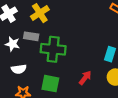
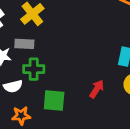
green cross: (53, 49) -> (34, 69), moved, size x0.7

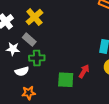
gray rectangle: (24, 44) -> (29, 40), turned 40
green square: (54, 100) -> (66, 80), moved

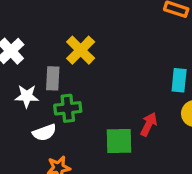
yellow cross: (34, 17) -> (81, 50), moved
gray rectangle: (29, 40) -> (53, 78), turned 56

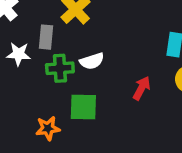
white semicircle: (44, 132) -> (92, 61), moved
green square: (119, 141) -> (83, 107), moved

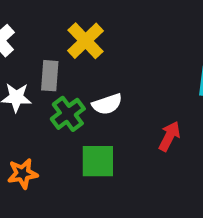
green cross: (60, 68) -> (68, 114), turned -32
orange star: (48, 128) -> (23, 174), moved

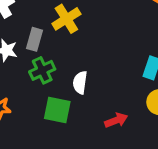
white semicircle: (107, 104) -> (80, 83), moved, turned 105
red arrow: (169, 136) -> (116, 120), moved, turned 30

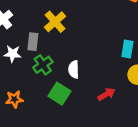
green square: (57, 110) -> (59, 94), turned 30

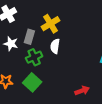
white semicircle: (74, 69) -> (55, 46), moved
green square: (59, 94) -> (32, 82), moved

